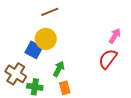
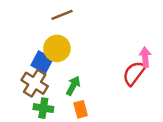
pink arrow: (115, 36) -> (145, 57), moved, turned -35
brown cross: (16, 74) -> (35, 83), moved

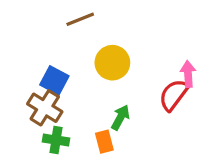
yellow circle: (57, 48) -> (112, 63), moved
green arrow: (73, 86) -> (120, 117), moved

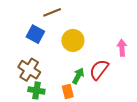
blue square: (54, 80) -> (35, 34), moved
red semicircle: (174, 95) -> (99, 70), moved

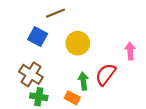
green arrow: (78, 76) -> (83, 81), turned -35
orange rectangle: (68, 92) -> (72, 98), turned -48

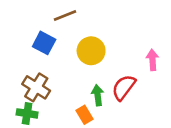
green cross: (39, 97) -> (27, 113), moved
orange rectangle: (72, 98) -> (85, 115), turned 32

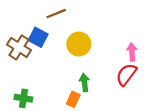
brown cross: (36, 87) -> (19, 47), moved
red semicircle: (124, 87) -> (126, 75), moved
orange rectangle: (85, 115) -> (73, 99), turned 56

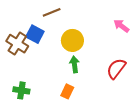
pink arrow: (132, 52) -> (121, 26), moved, turned -49
green arrow: (84, 82) -> (75, 64), moved

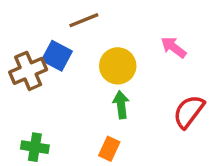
pink arrow: (121, 26) -> (174, 47), moved
brown cross: (17, 44) -> (28, 71), turned 35

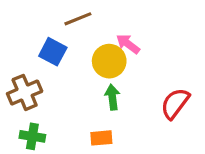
pink arrow: (174, 47) -> (128, 44), moved
brown cross: (28, 71) -> (25, 92), moved
orange rectangle: (109, 149) -> (101, 138), turned 60

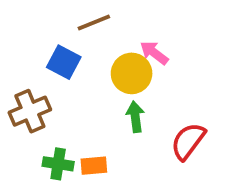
red semicircle: (175, 103) -> (188, 141), moved
green cross: (32, 136) -> (58, 164), moved
orange rectangle: (101, 138) -> (94, 166), moved

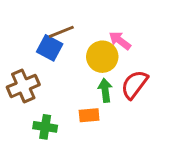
brown line: (94, 23) -> (61, 32), moved
red semicircle: (188, 141) -> (134, 84), moved
orange rectangle: (94, 166) -> (89, 115), moved

